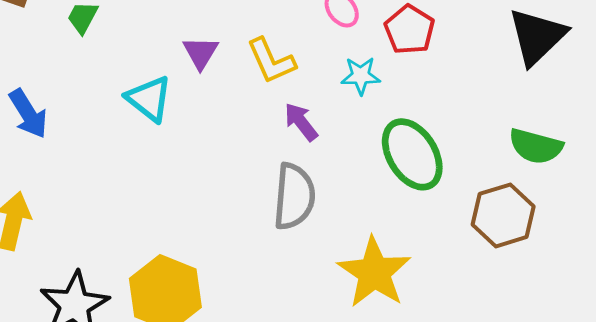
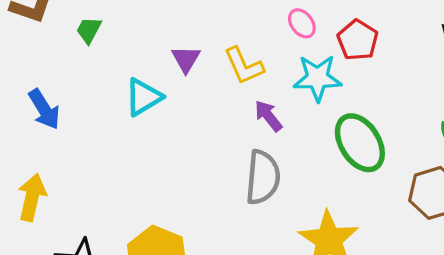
cyan star: (361, 76) -> (317, 78), size x1.5
cyan triangle: (149, 99) -> (143, 97), turned 51

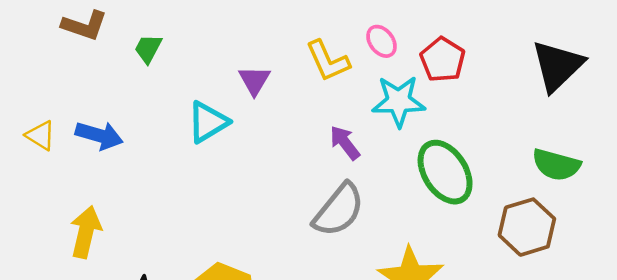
yellow L-shape: (244, 66) -> (328, 61), moved
blue arrow: (44, 109) -> (99, 135), turned -42
gray semicircle: (263, 177) -> (339, 210), turned 34

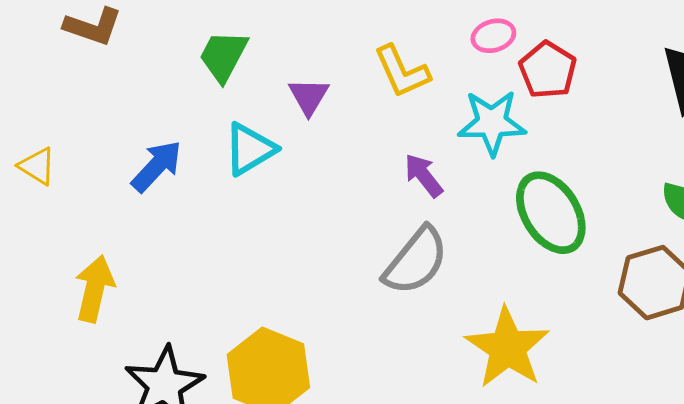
pink ellipse: (381, 41) -> (493, 36), moved, turned -68
green trapezoid: (148, 49) -> (223, 56), moved, size x1.4
blue arrow: (99, 135) -> (157, 166), moved, turned -63

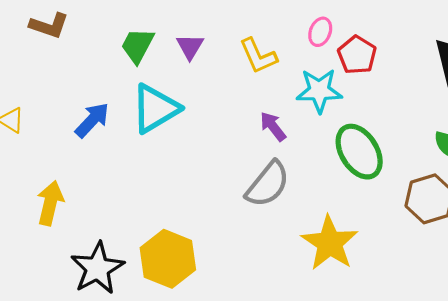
pink ellipse: (493, 36) -> (320, 32), turned -52
purple triangle: (309, 96) -> (190, 47), moved
cyan triangle: (250, 149) -> (155, 109), size x1.4

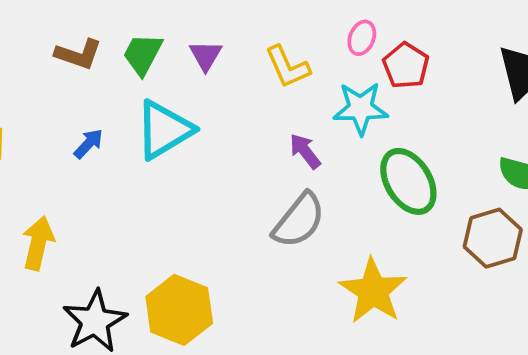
brown L-shape: (49, 25) -> (78, 54), moved
blue arrow: (92, 120) -> (88, 144), size x0.7

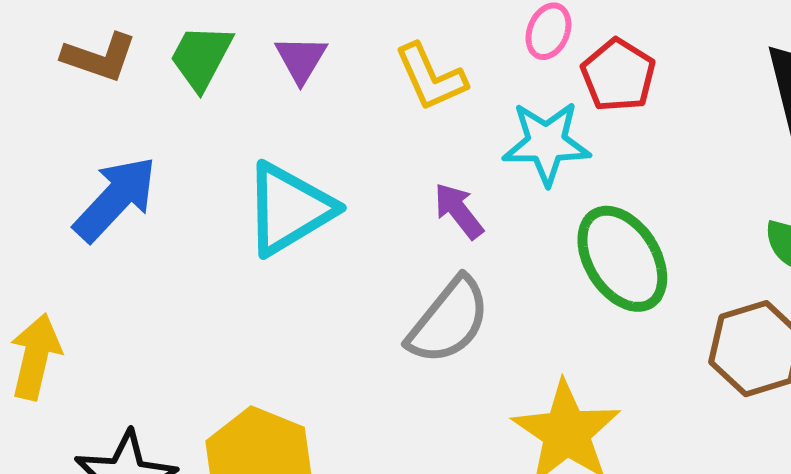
cyan triangle: (164, 130) -> (289, 209), moved
blue arrow: (88, 144) -> (115, 199), size x1.8

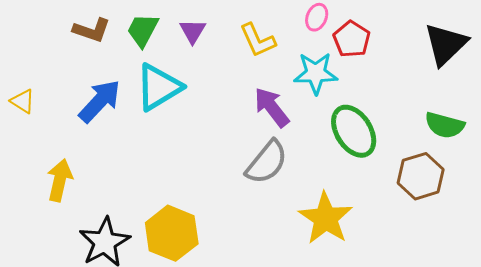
cyan triangle: (289, 209) -> (159, 87), moved
purple arrow: (459, 211) -> (272, 107), size x1.4

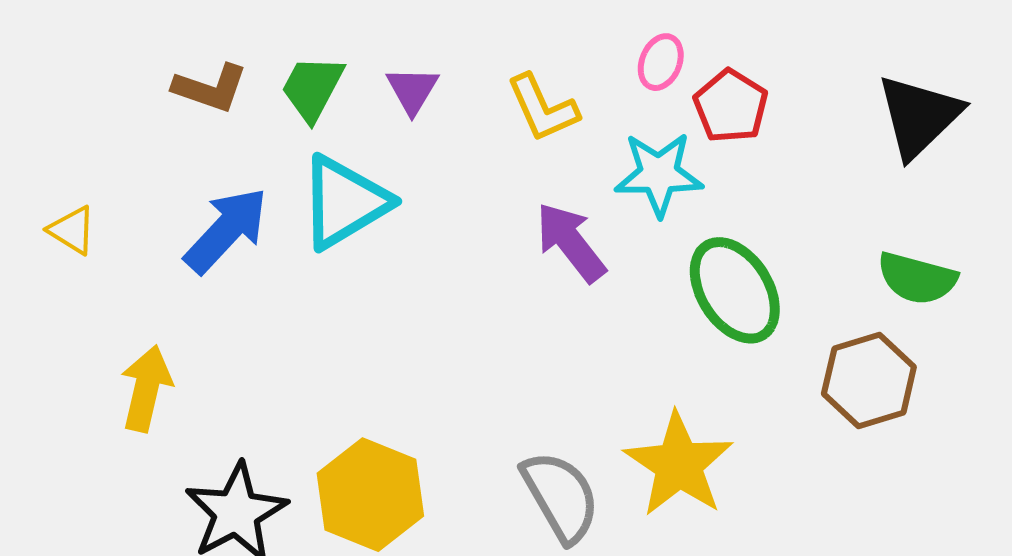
gray semicircle: (267, 162) -> (561, 497), moved, turned -69

